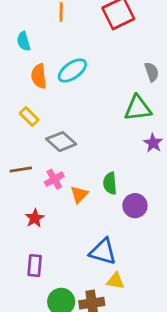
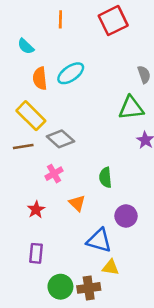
cyan semicircle: (24, 41) -> (26, 46), turned -30
yellow rectangle: (29, 116) -> (31, 116), size x1.6
brown line: (21, 169) -> (23, 147), moved
orange triangle: (79, 194) -> (77, 203), moved, turned -30
purple circle: (135, 206) -> (126, 216), moved

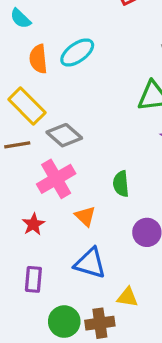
pink cross: (54, 174) -> (56, 179), size x1.6
blue triangle: (99, 240) -> (90, 263), moved

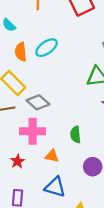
pink cross: (56, 179) -> (33, 131), turned 30
orange triangle: (85, 216) -> (52, 156), turned -32

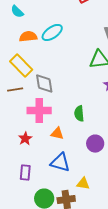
orange semicircle: (21, 52) -> (28, 37), turned 90
gray diamond: (38, 102) -> (44, 84), turned 40

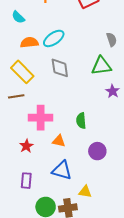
gray diamond: (44, 84) -> (60, 68), moved

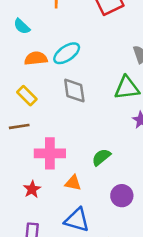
yellow rectangle: (22, 72) -> (27, 96), size x0.7
green semicircle: (81, 121) -> (101, 157), turned 56

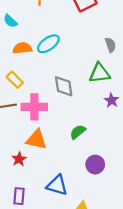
gray diamond: (74, 90) -> (64, 86), moved
pink cross: (50, 153) -> (34, 107), moved
orange triangle: (73, 183) -> (36, 140), moved, size x1.5

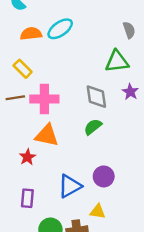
gray diamond: (64, 86) -> (96, 97), moved
purple circle: (95, 165) -> (104, 176), moved
blue triangle: (57, 185) -> (70, 186), turned -45

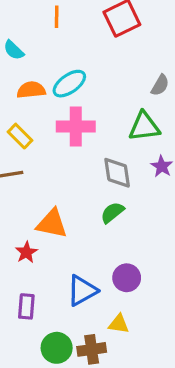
gray semicircle: (129, 30) -> (160, 85), turned 49
pink cross: (44, 99) -> (76, 127), moved

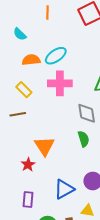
green semicircle: (112, 213) -> (83, 139), turned 112
orange triangle: (52, 224) -> (44, 146), turned 45

